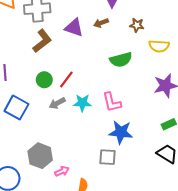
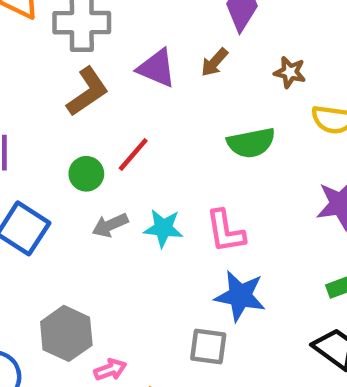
brown arrow: (101, 23) -> (215, 62), turned -32
red line: (66, 80) -> (133, 154), moved

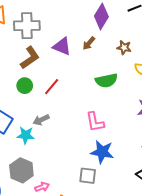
green circle: (86, 174) -> (25, 86), moved
cyan star: (163, 228) -> (26, 135), moved

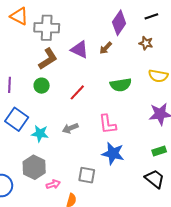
brown star: (124, 48) -> (146, 43), moved
red line: (52, 87) -> (77, 92), moved
gray arrow: (41, 120) -> (70, 128), moved
gray square: (88, 176) -> (87, 175), moved

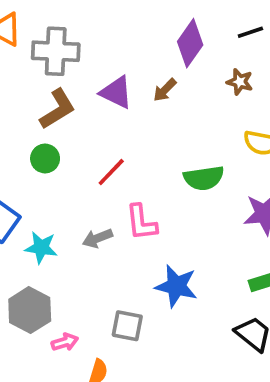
green semicircle: (121, 85) -> (204, 178), moved
pink L-shape: (108, 124) -> (141, 222), moved

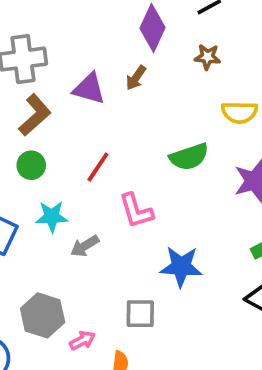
gray arrow: (98, 238) -> (85, 246), moved
cyan star: (41, 248) -> (52, 216), moved

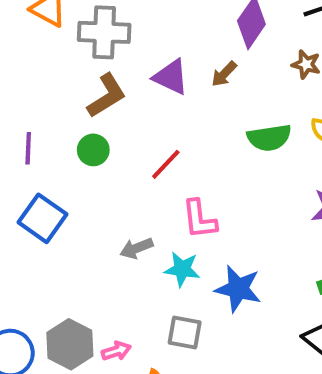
green semicircle: (189, 157) -> (269, 138), moved
cyan star: (52, 216) -> (182, 269), moved
gray hexagon: (43, 315) -> (70, 344), moved

